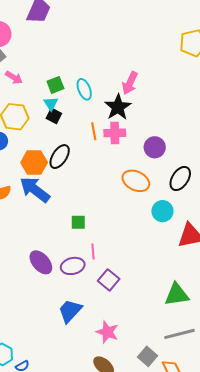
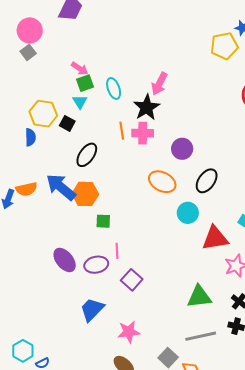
pink arrow: (14, 78) -> (80, 68), moved
black square: (54, 116) -> (67, 123), moved
orange hexagon: (34, 162) -> (85, 194), moved
pink star: (107, 332) -> (129, 332), turned -30

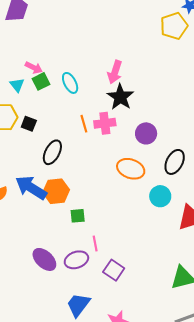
cyan triangle: (80, 102) -> (17, 85), moved
black star: (147, 107) -> (120, 97), moved

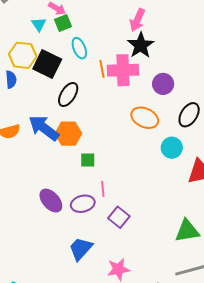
cyan ellipse: (70, 83) -> (79, 48), moved
pink cross: (105, 123) -> (123, 70), size x1.4
black square: (29, 124) -> (47, 64), size x1.8

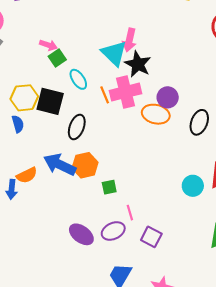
cyan triangle: (39, 24) -> (114, 53), moved, size x1.8
orange ellipse: (145, 118) -> (156, 114), moved
cyan circle: (172, 148) -> (193, 186), moved

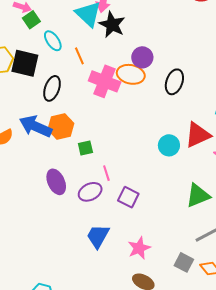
pink cross: (125, 92) -> (105, 81), moved, turned 36
purple ellipse: (81, 234) -> (56, 182), moved, turned 30

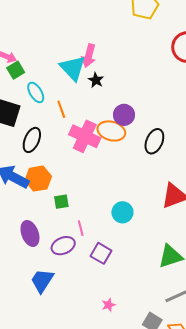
black star: (112, 25) -> (96, 80), size x0.6
cyan circle: (169, 145) -> (122, 212), moved
blue trapezoid: (98, 236) -> (42, 281), moved
pink star: (139, 248) -> (109, 305), size x0.6

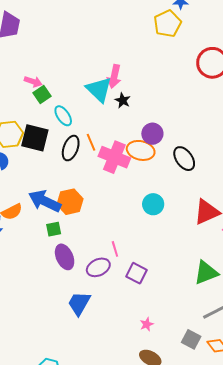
orange line: (61, 109) -> (91, 142), moved
black ellipse: (32, 140) -> (71, 148), moved
black ellipse: (154, 141) -> (184, 159), turned -55
green square: (61, 202) -> (54, 229), moved
cyan circle: (122, 212) -> (153, 204), moved

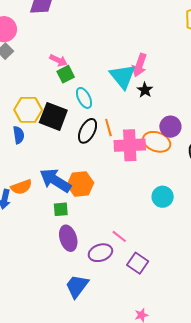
pink cross: (114, 157) -> (130, 145), turned -32
pink line: (115, 249) -> (119, 236), turned -42

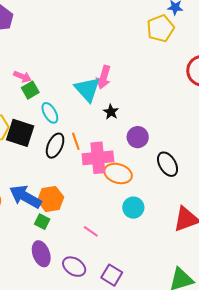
black star: (145, 90) -> (111, 112), moved
orange ellipse: (157, 142) -> (118, 173), moved
green square: (61, 209) -> (42, 222), moved, turned 35
pink line: (119, 236) -> (91, 231), moved
purple ellipse: (100, 253) -> (74, 267), turned 55

